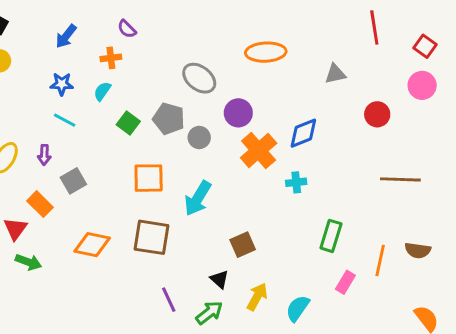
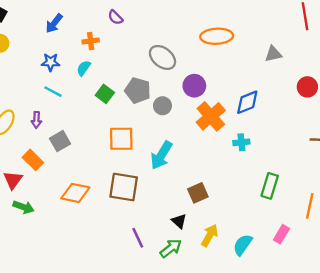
purple semicircle: (127, 29) -> (115, 17), moved
pink rectangle: (345, 282) -> (281, 234), moved

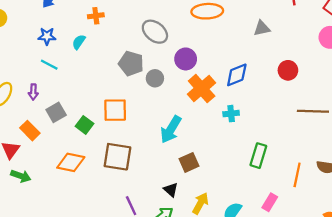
orange cross: (91, 41) -> (96, 16), moved
red circle: (307, 87) -> (288, 70), moved
green square: (105, 94) -> (84, 125), moved
cyan arrow: (161, 155) -> (171, 129), moved

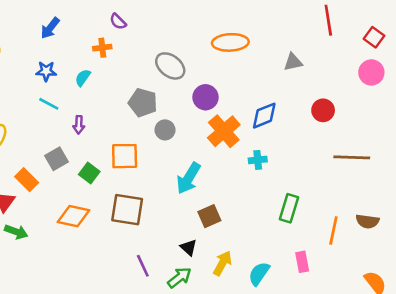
gray circle: (155, 78) -> (165, 130), moved
purple arrow: (33, 92) -> (79, 125), moved
pink rectangle: (270, 202) -> (302, 262), turned -42

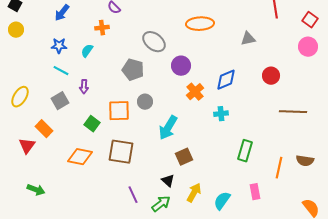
gray circle: (165, 130) -> (145, 102), moved
orange cross: (224, 131) -> (195, 92), size x0.7
gray square: (57, 159) -> (60, 101), moved
green arrow: (16, 232) -> (36, 190), moved

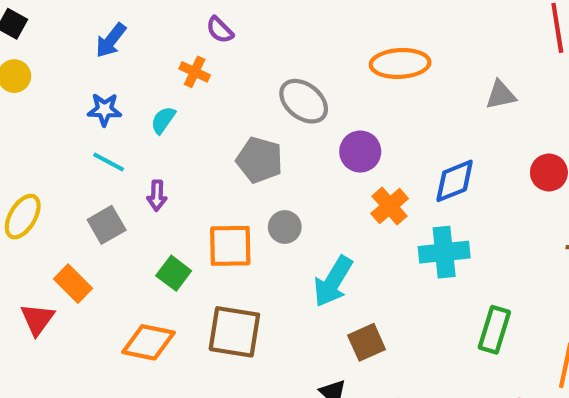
orange cross: (102, 28) -> (195, 72), turned 32
cyan cross: (221, 114) -> (444, 252), size x1.6

